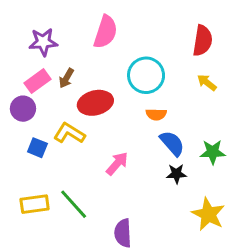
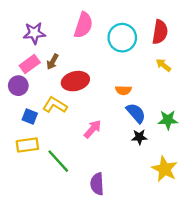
cyan circle: (146, 75) -> (122, 38), moved
yellow rectangle: (35, 204) -> (27, 145), moved

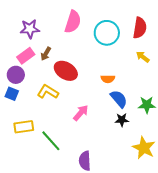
red ellipse: (75, 81) -> (66, 71), turned 45
blue square: (30, 116) -> (12, 94), moved

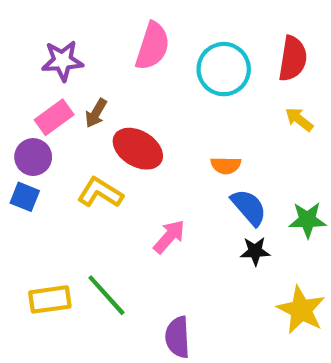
yellow rectangle: (24, 127) -> (50, 299), moved

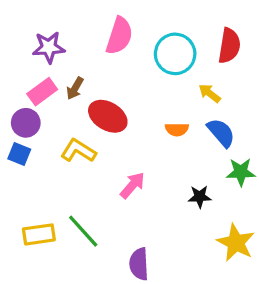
yellow arrow: (299, 119) -> (210, 93), moved
blue semicircle: (249, 207) -> (221, 133), moved

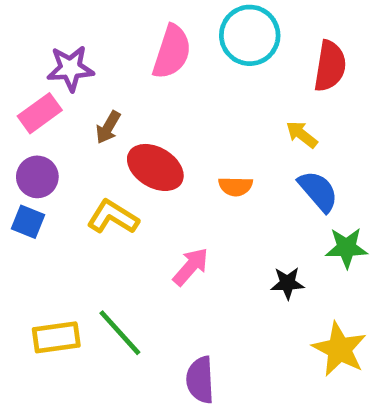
cyan circle: (175, 54) -> (250, 35), moved
pink rectangle: (42, 92) -> (40, 113), moved
orange semicircle: (177, 129) -> (236, 186), moved

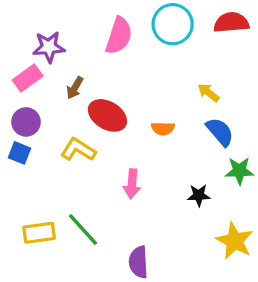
red semicircle: (330, 66) -> (231, 23), moved, turned -104
pink arrow: (191, 267) -> (132, 184), turned 144

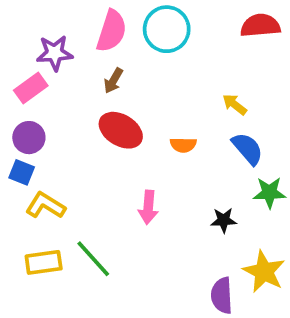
cyan circle: (173, 24) -> (167, 29), moved
pink semicircle: (119, 36) -> (112, 31), moved
brown arrow: (75, 88) -> (113, 81), moved
yellow L-shape: (78, 150) -> (45, 205), moved
purple semicircle: (138, 262) -> (222, 295), moved

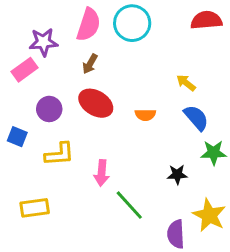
purple circle: (29, 138) -> (49, 109), moved
yellow L-shape: (45, 205) -> (59, 154), moved, turned 144
pink arrow: (148, 207) -> (102, 173), moved
green line: (93, 259) -> (129, 205), moved

